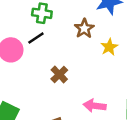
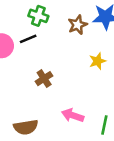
brown star: (84, 29) -> (78, 25), moved

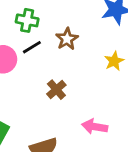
green cross: (38, 16) -> (27, 20), moved
brown star: (78, 25) -> (67, 39), moved

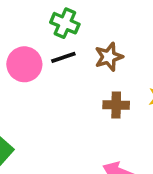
brown cross: (56, 90) -> (116, 105), moved, turned 30

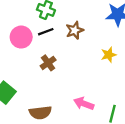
brown cross: (116, 105) -> (48, 63), moved, turned -35

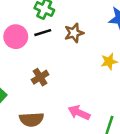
brown cross: (48, 63) -> (40, 77), moved

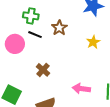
black line: (43, 33) -> (35, 35), turned 56

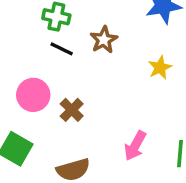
pink circle: (15, 44) -> (33, 95), moved
pink arrow: (81, 89) -> (135, 146), turned -72

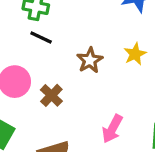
brown star: (104, 40) -> (90, 60), moved

